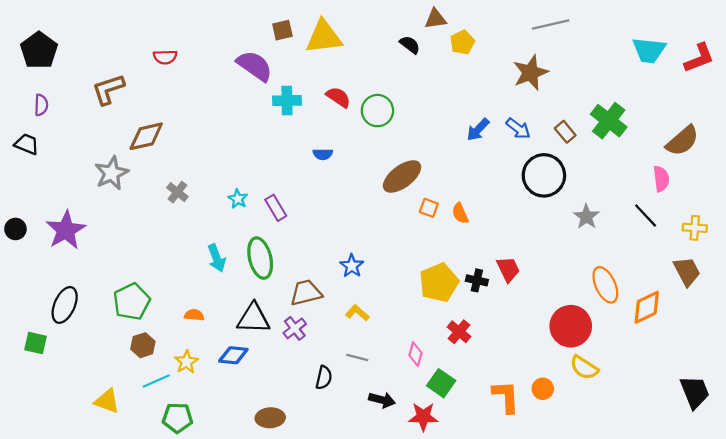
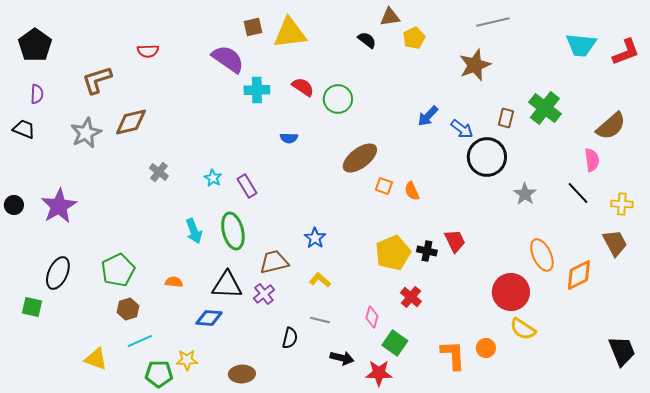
blue arrow: (518, 128) -> (462, 129), moved
brown rectangle: (565, 132) -> (506, 118), turned 54
gray star: (112, 173) -> (86, 133), moved
yellow star: (186, 362) -> (187, 360), moved, turned 30

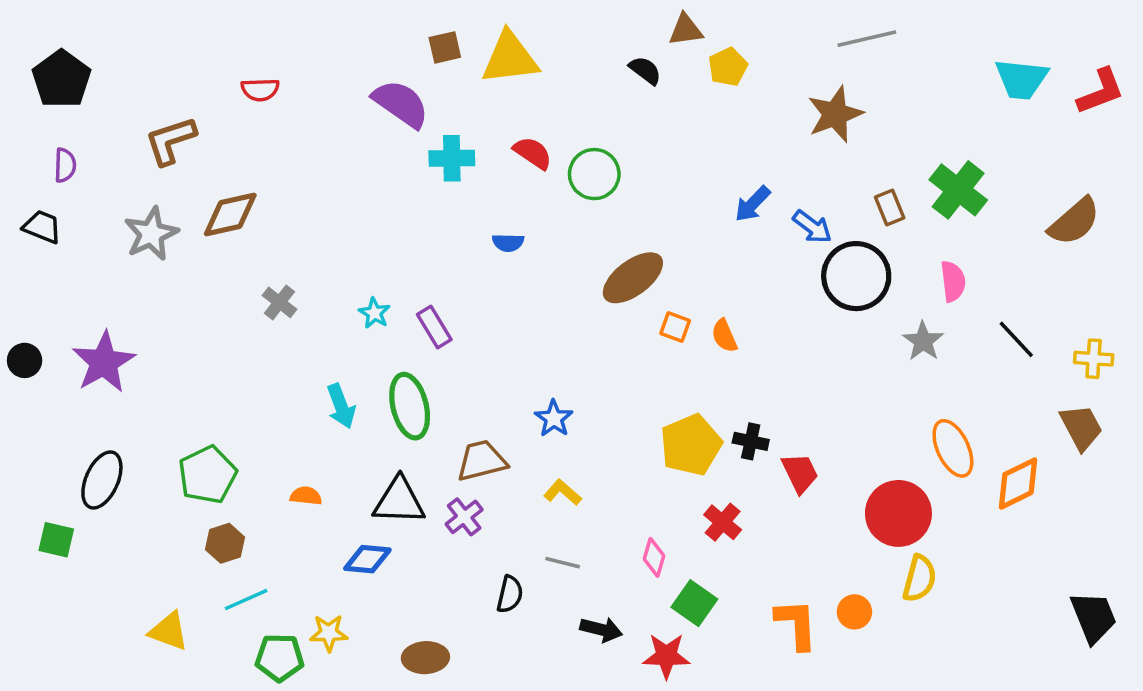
brown rectangle: (506, 118) -> (890, 207), turned -36
pink semicircle: (592, 160) -> (953, 281), moved
red trapezoid: (455, 241) -> (800, 473), moved
yellow semicircle: (523, 329) -> (920, 578), turned -108

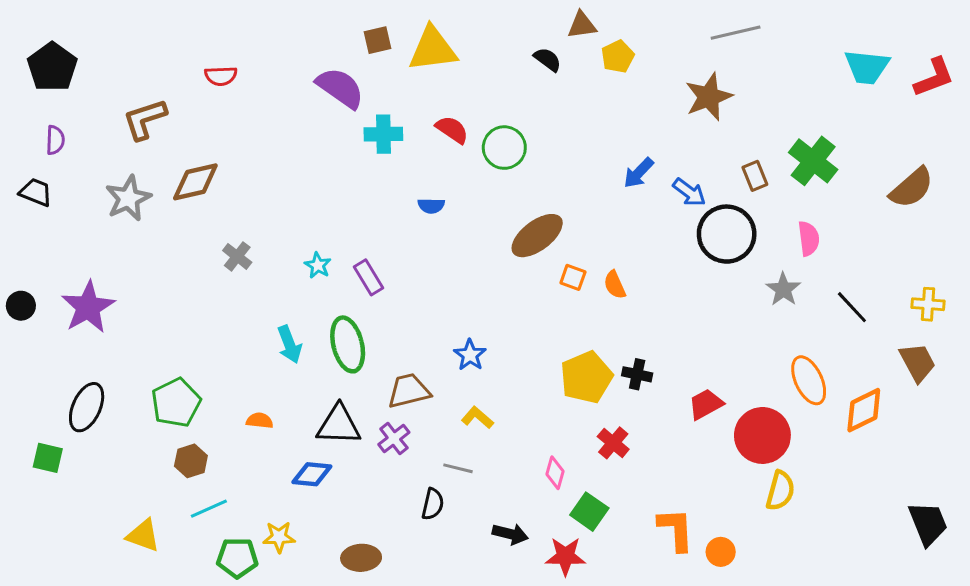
black line: (1016, 339) -> (852, 307), moved
red trapezoid: (800, 473) -> (706, 404), moved, turned -93
gray line: (563, 563) -> (458, 468), moved
orange circle: (854, 612) -> (721, 552), moved

